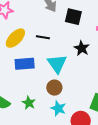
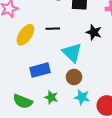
blue rectangle: (25, 64) -> (40, 70), moved

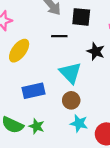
black line: (53, 29) -> (59, 36), moved
green star: (51, 97) -> (37, 126), moved

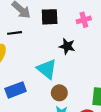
black line: (59, 36) -> (15, 33), moved
brown circle: (71, 100) -> (59, 93), moved

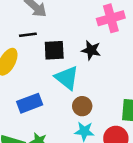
black square: (50, 17) -> (54, 50), moved
pink cross: (84, 20) -> (111, 18), size x1.5

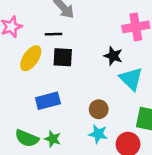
black square: (54, 50) -> (63, 57), moved
cyan triangle: (67, 78) -> (131, 79), moved

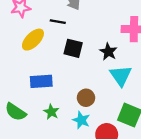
black square: (63, 57) -> (73, 48), moved
green star: (53, 139) -> (51, 112), moved

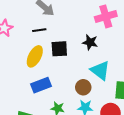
yellow ellipse: (33, 40) -> (35, 56), moved
cyan triangle: (121, 76) -> (100, 70), moved

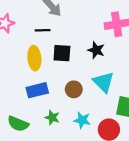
yellow ellipse: (35, 56) -> (34, 58), turned -40
brown circle: (83, 87) -> (74, 89), moved

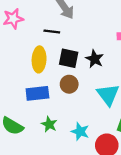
black star: (96, 50) -> (95, 59), moved
brown circle: (74, 89) -> (69, 84), moved

